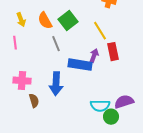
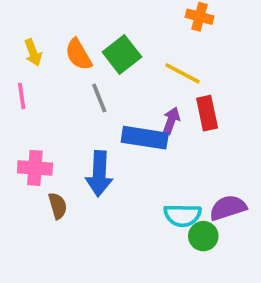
yellow line: (100, 31) -> (182, 73), turned -30

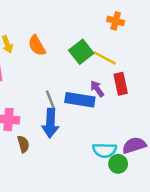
green square: (122, 54) -> (81, 52), moved
gray line: (99, 98) -> (50, 100), moved
purple arrow: (171, 121) -> (97, 89), turned -56

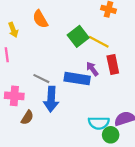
orange semicircle: (37, 46) -> (40, 19), moved
gray line: (50, 100) -> (41, 79), moved, turned -42
brown semicircle: (23, 144) -> (27, 118), turned 48

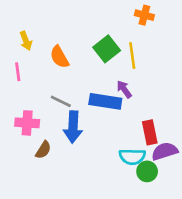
orange semicircle: (40, 19) -> (59, 57), moved
yellow line: (99, 42) -> (132, 56), turned 54
red rectangle: (113, 64) -> (150, 132), moved

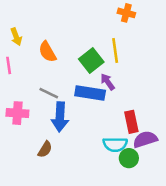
green square: (107, 49) -> (91, 60), moved
brown semicircle: (43, 150) -> (45, 149), moved

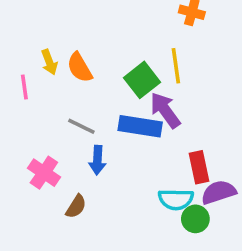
yellow arrow: (16, 37) -> (49, 62), moved
purple arrow: (108, 82) -> (165, 110), size x1.5
pink cross: (17, 113) -> (44, 173), moved, turned 30
blue arrow: (60, 117) -> (97, 160), size x0.7

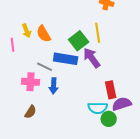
blue rectangle: (140, 126) -> (66, 59), moved
pink cross: (44, 173) -> (31, 82), moved, turned -30
brown semicircle: (76, 206) -> (31, 112), moved

